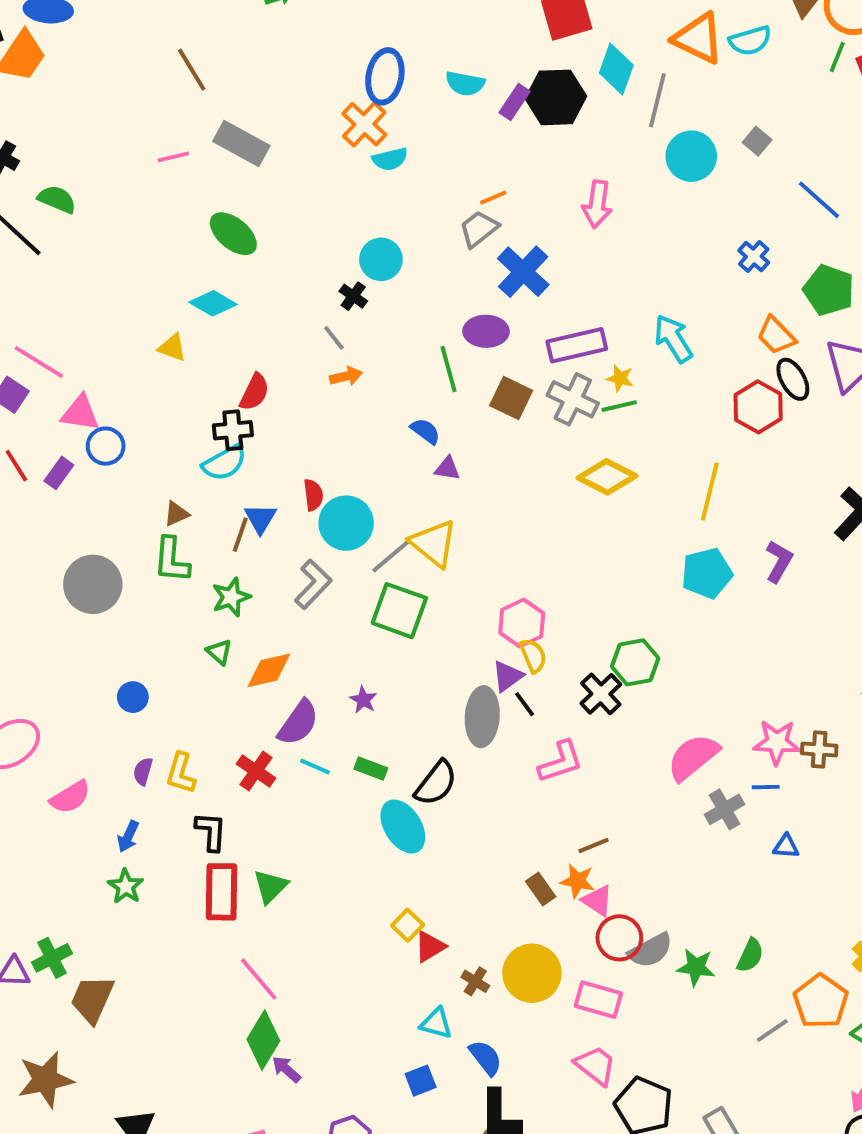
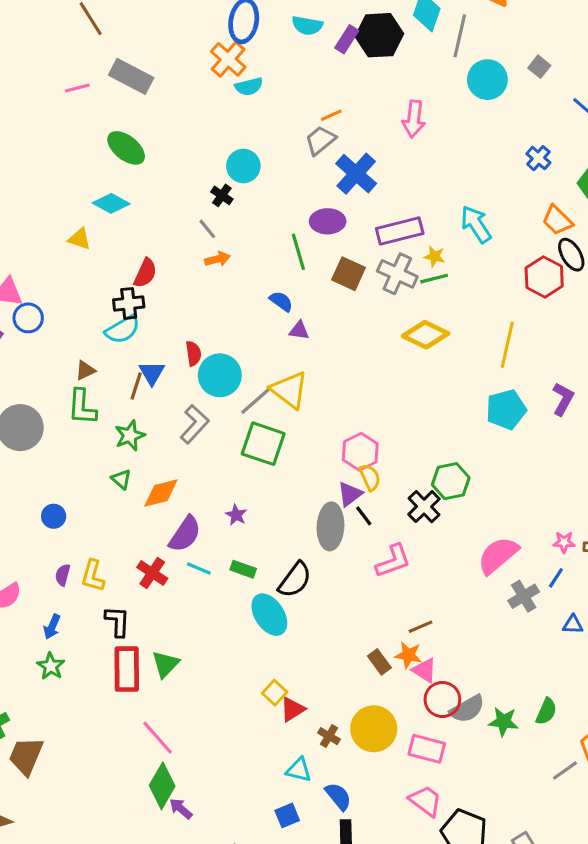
pink star: (777, 742) -> (564, 542), size x0.6
blue line: (766, 787) -> (556, 578), turned -55

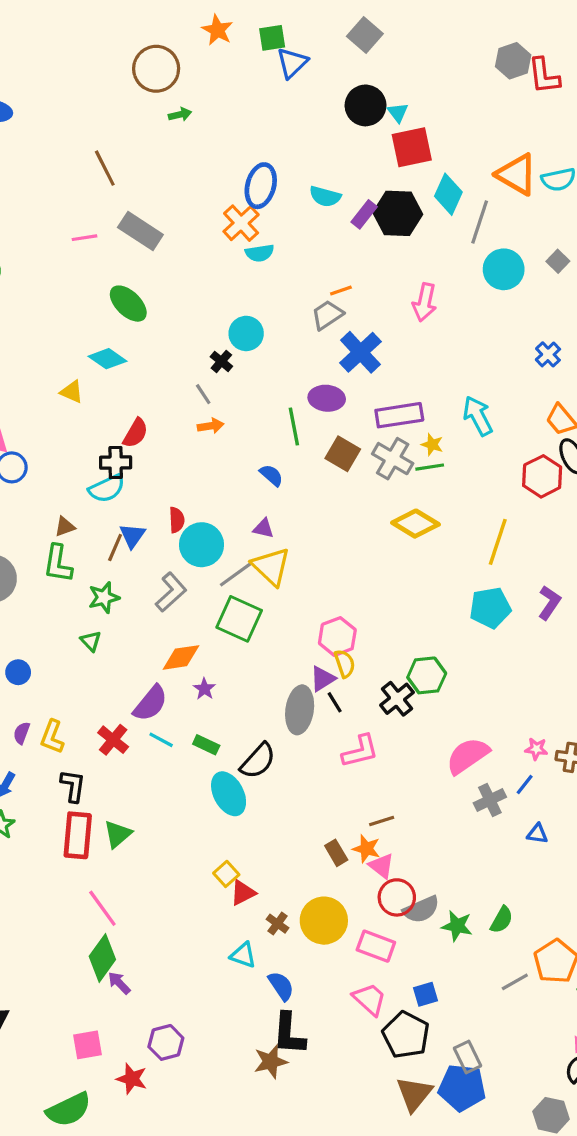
purple triangle: (299, 330) -> (263, 528), moved
orange diamond: (161, 493) -> (181, 657), moved
blue square: (287, 815) -> (425, 994), moved

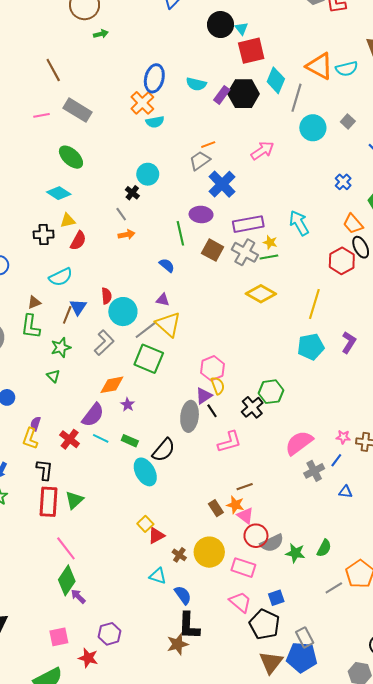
pink arrow: (425, 302) -> (262, 151), turned -135
yellow triangle: (72, 392) -> (68, 221), moved, turned -35
black cross: (116, 463) -> (44, 234), moved
purple semicircle: (22, 733) -> (35, 424), moved

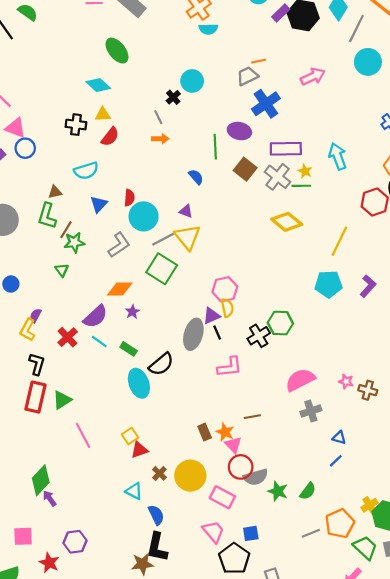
brown line: (67, 315) -> (66, 230), moved
blue line: (336, 460) -> (336, 461), moved
brown line: (245, 487) -> (252, 417), moved
pink line: (66, 548) -> (83, 435), moved

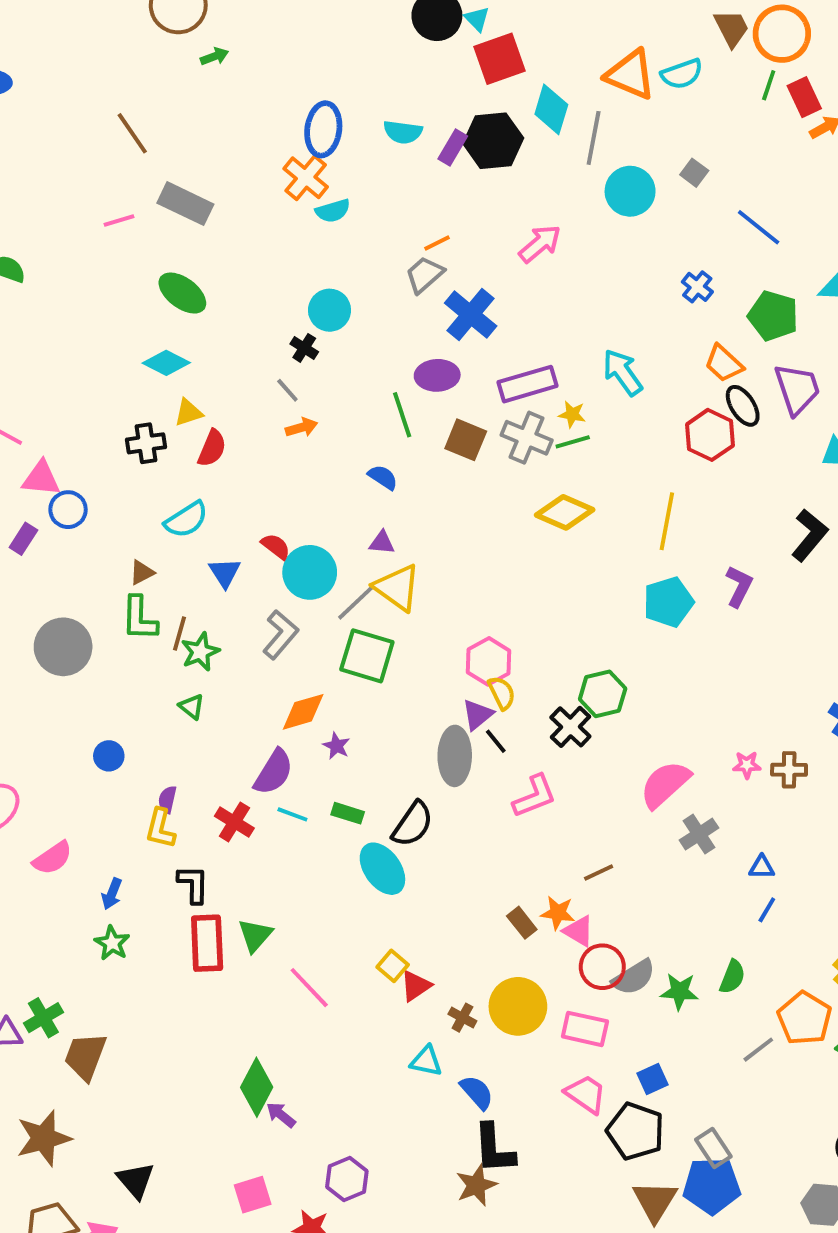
red semicircle: (129, 198) -> (276, 546), turned -42

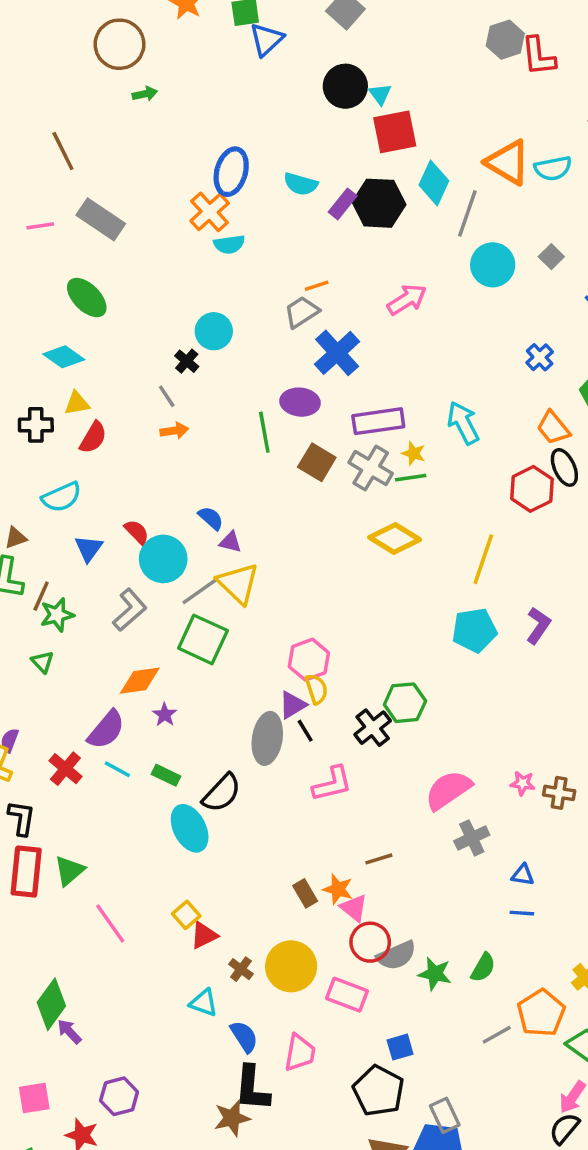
blue semicircle: (383, 477) -> (211, 518), moved
blue line: (767, 910) -> (522, 913), turned 55
pink trapezoid: (586, 1094) -> (300, 1053), moved, turned 57

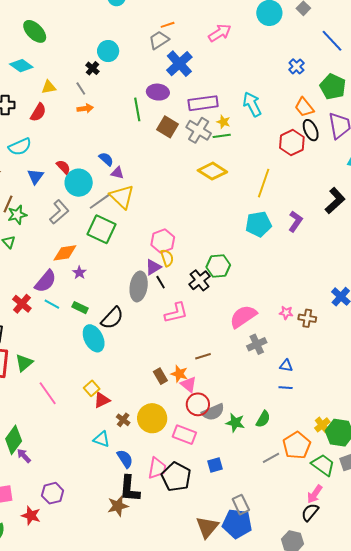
yellow triangle: (77, 403) -> (49, 87), moved
black pentagon: (378, 1091) -> (176, 477), moved

